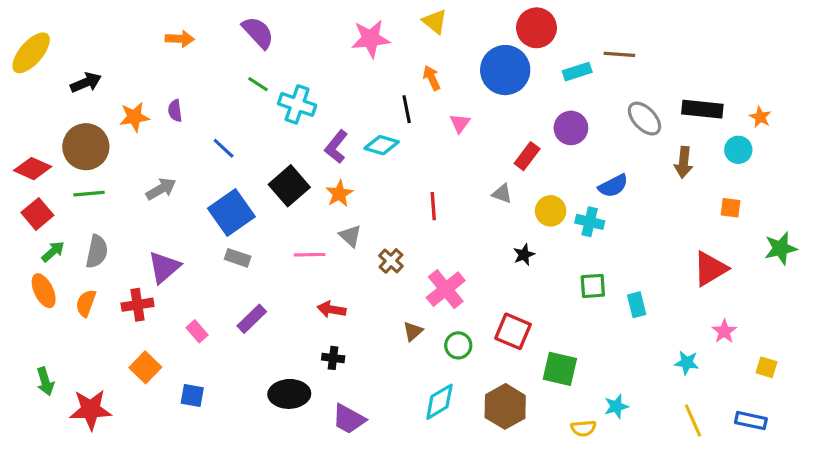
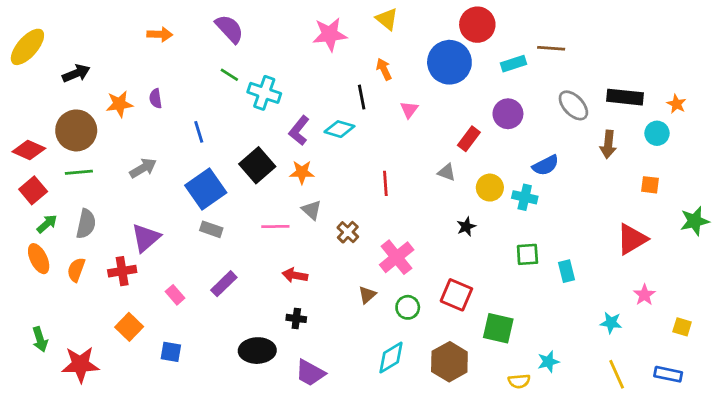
blue line: (224, 148) -> (199, 132), turned 30
orange star: (339, 194) -> (302, 172), turned 30

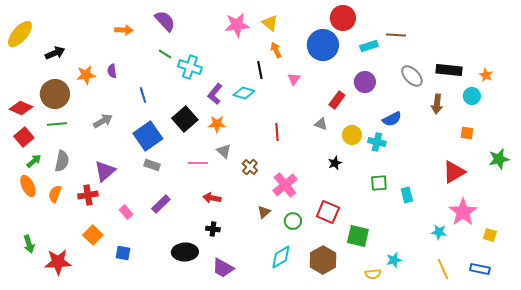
yellow triangle: (387, 19) -> (270, 23), moved
orange arrow: (160, 34) -> (124, 30), moved
pink star: (644, 295) -> (463, 212), size x1.8

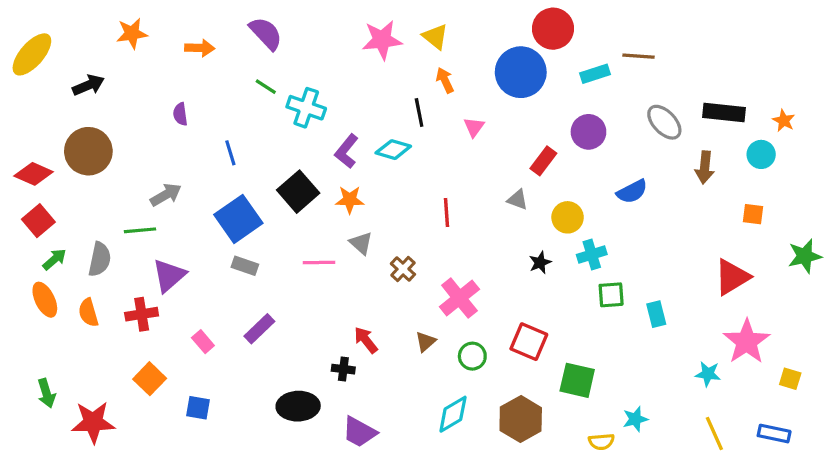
orange star: (86, 75) -> (132, 33), moved
green line: (57, 124) -> (140, 230), moved
cyan cross: (377, 142) -> (592, 254), moved, turned -30
orange semicircle: (55, 194) -> (88, 313), turned -36
red arrow: (212, 198) -> (366, 340), moved, turned 42

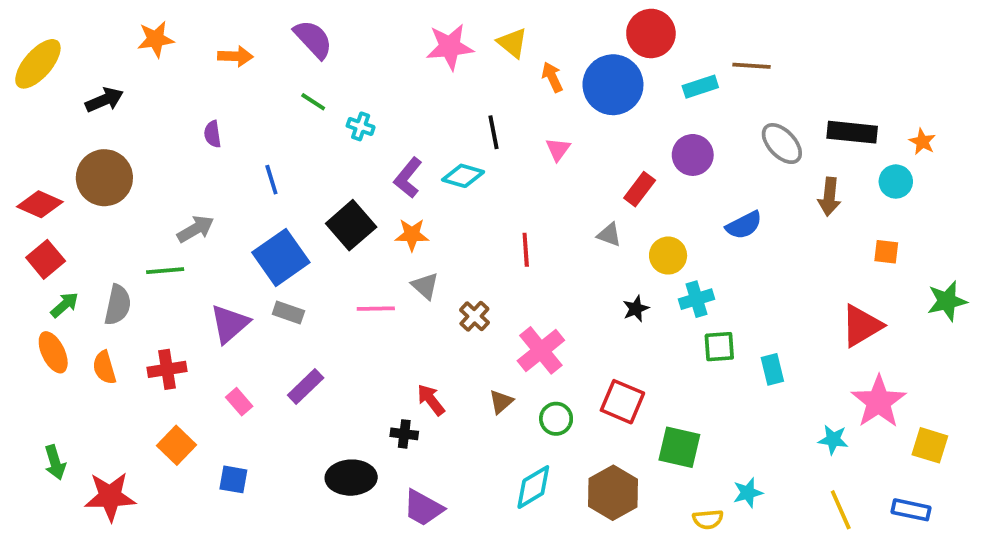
orange arrow: (445, 80) -> (552, 77), moved
cyan cross: (306, 108) -> (361, 126), size x0.6
purple triangle: (169, 275) -> (230, 324), moved
yellow square: (790, 379) -> (930, 445), size x1.4

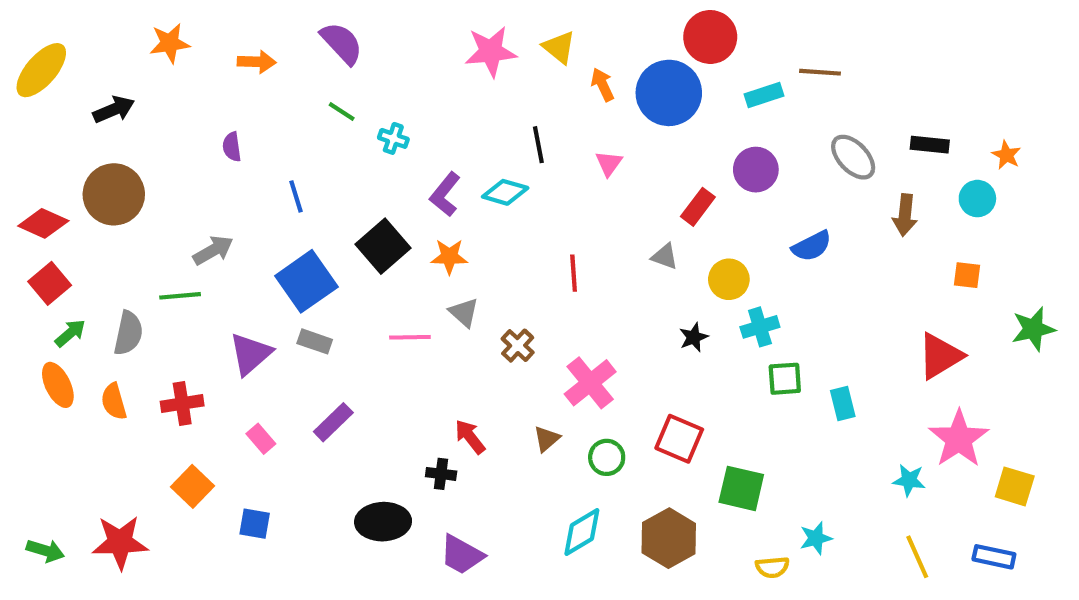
black rectangle: (852, 132) -> (930, 145), size x0.7
green arrow: (55, 462) -> (45, 551), moved, turned -56

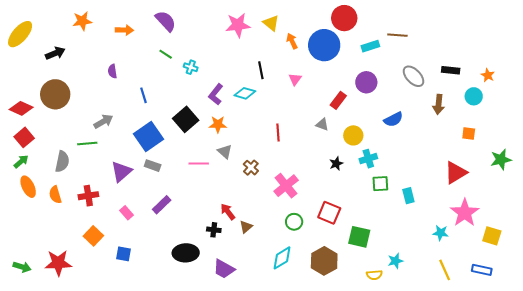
green arrow: (70, 333) -> (21, 162), moved
brown triangle: (547, 439) -> (246, 227), moved

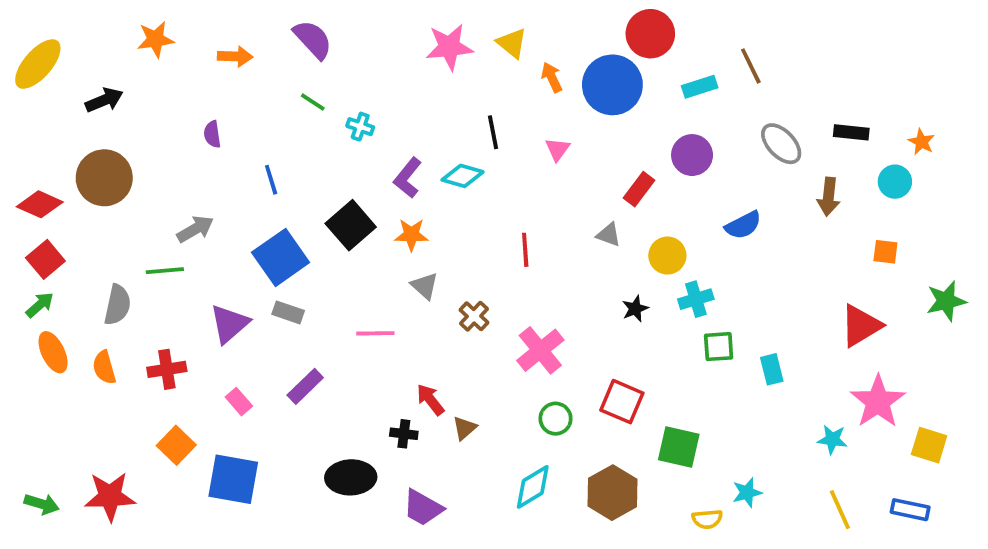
brown line: (397, 35) -> (751, 66), turned 60
pink line: (199, 164) -> (375, 333), moved
blue square: (123, 254) -> (233, 479), size x1.8

